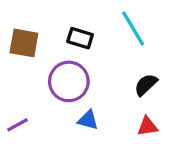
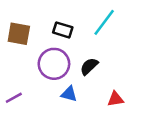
cyan line: (133, 29) -> (104, 22), turned 68
black semicircle: (146, 85) -> (89, 66), moved

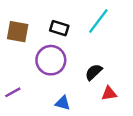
black semicircle: (89, 66) -> (94, 72), moved
blue triangle: (69, 94) -> (63, 103), moved

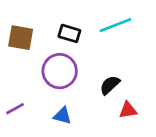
cyan line: (98, 21) -> (115, 25), turned 32
blue triangle: (63, 103) -> (62, 116), moved

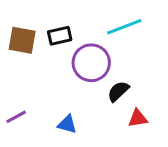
black rectangle: (69, 33) -> (60, 36), moved, turned -30
purple circle: (60, 71) -> (91, 63), moved

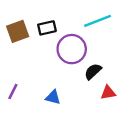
brown square: (22, 40) -> (18, 31), turned -30
purple line: (16, 117) -> (13, 91), turned -35

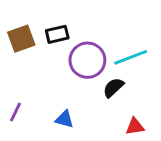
cyan line: (98, 21) -> (131, 57), moved
red triangle: (108, 93) -> (135, 126), moved

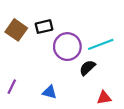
brown square: (21, 39) -> (16, 30), turned -35

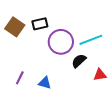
purple line: (12, 87) -> (20, 78), moved
red triangle: (104, 98) -> (100, 75), moved

